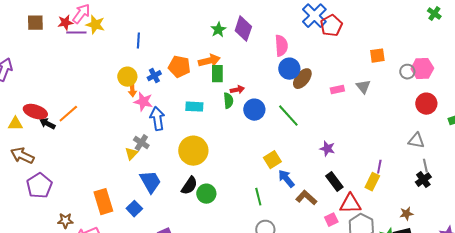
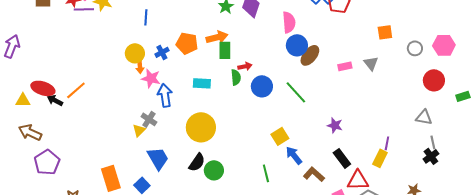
pink hexagon: (422, 69) -> (444, 45), moved

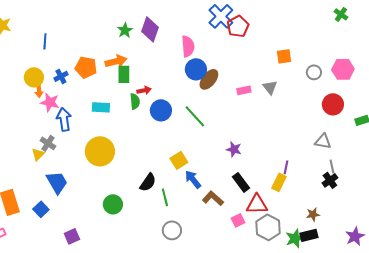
black semicircle: (197, 162) -> (148, 182), moved
green circle: (214, 170) -> (113, 204), moved

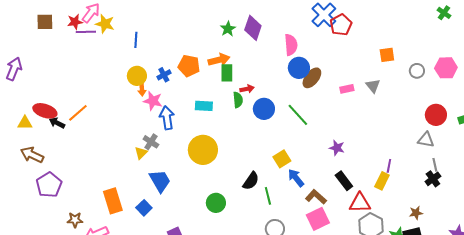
blue line: (45, 41) -> (136, 40), moved
red circle: (333, 104) -> (436, 115), moved
pink square: (238, 220) -> (318, 219), moved, size x1.6

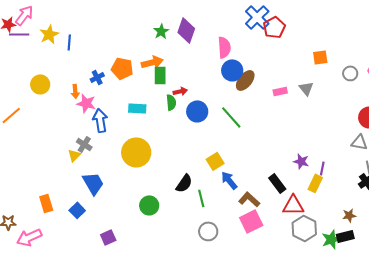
yellow star: (105, 24) -> (49, 34), moved, turned 30
yellow circle: (137, 76) -> (40, 84), moved
purple star: (337, 148) -> (301, 161), moved
orange rectangle: (113, 201) -> (46, 203), size x0.7

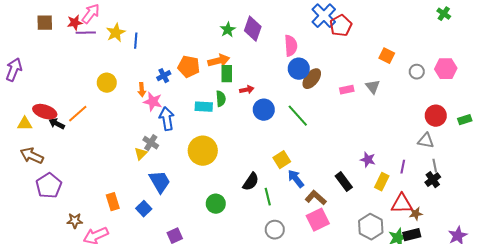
orange square: (320, 57) -> (387, 56), turned 35
green semicircle: (171, 102) -> (221, 99), moved
purple line: (322, 168) -> (403, 167), moved
red triangle: (293, 205) -> (402, 204), moved

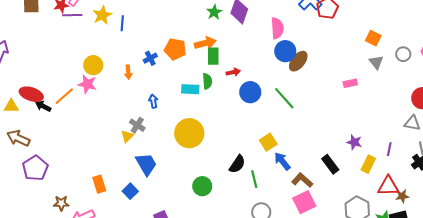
gray triangle: (373, 87) -> (376, 62), moved
pink rectangle: (347, 90) -> (350, 83), moved
pink star: (153, 102) -> (87, 84), moved
blue arrow: (167, 119) -> (153, 101), size x0.6

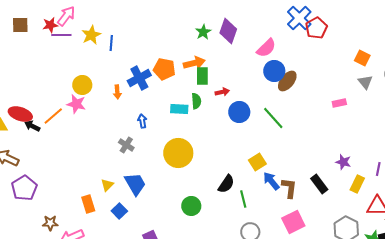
pink semicircle: (277, 28) -> (266, 48), turned 50
blue cross: (150, 58) -> (139, 78), size x1.6
yellow triangle: (127, 136) -> (107, 185), moved
brown L-shape: (302, 180) -> (289, 188), moved, turned 55

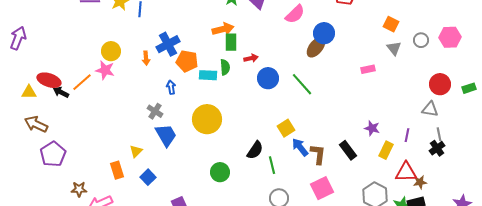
orange pentagon: (164, 69) -> (187, 61), moved
blue circle: (274, 71) -> (324, 33), moved
blue trapezoid: (135, 184) -> (166, 135), moved

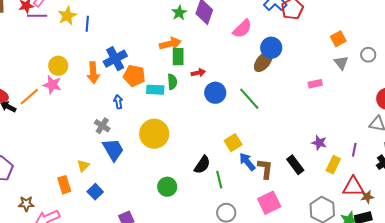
orange square: (391, 24) -> (338, 39), turned 35
orange arrow: (146, 58) -> (93, 73), size x1.5

